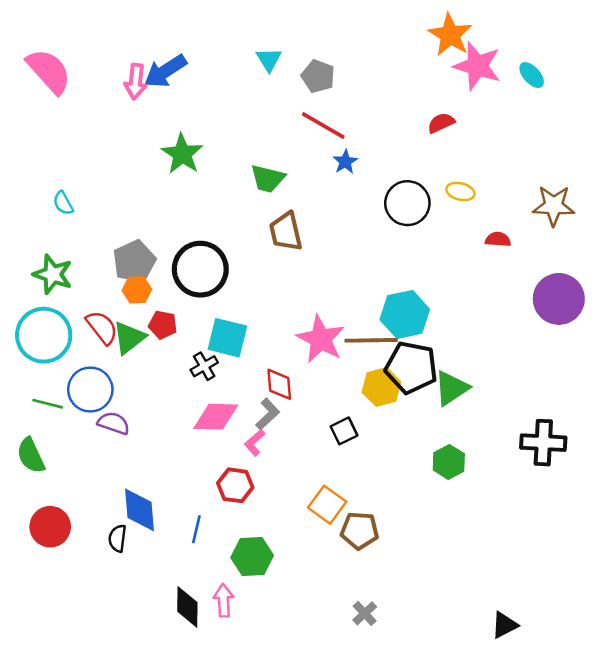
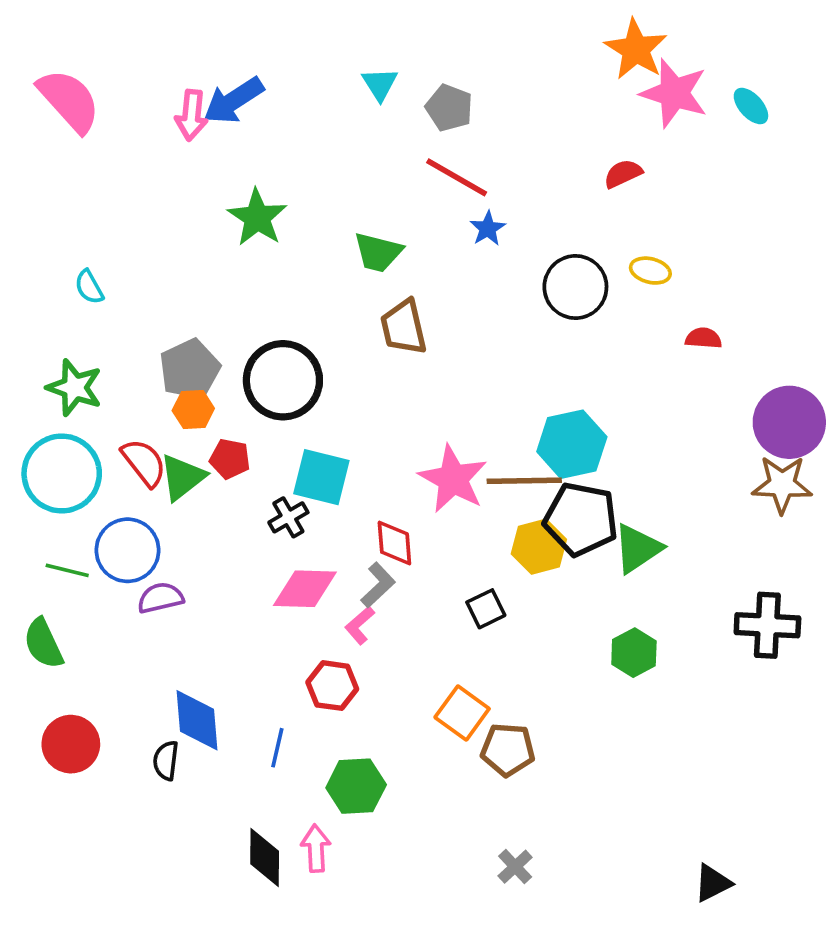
brown star: (554, 206) -> (782, 484), moved
purple semicircle: (114, 423) -> (160, 598), turned -32

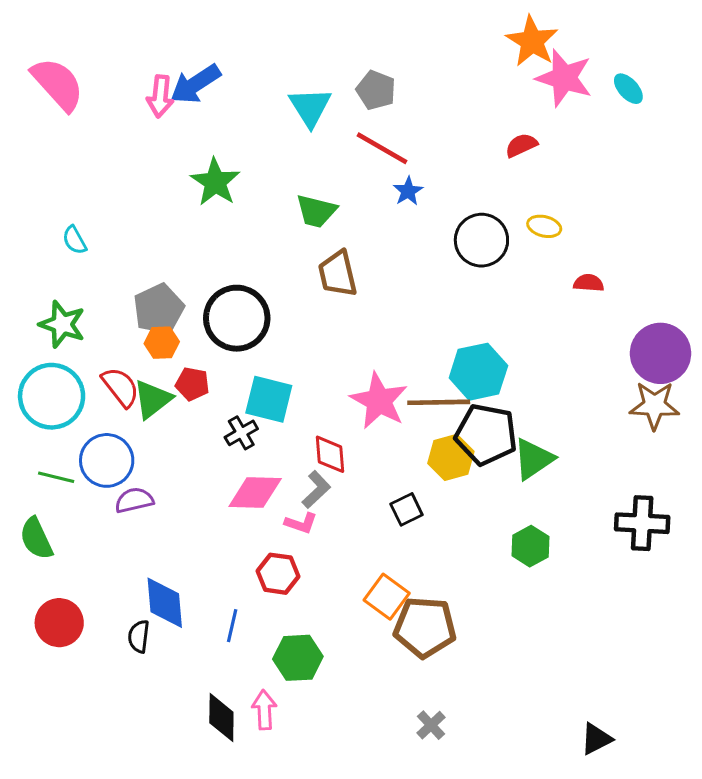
cyan triangle: (380, 84) -> (310, 107), moved, size x1.4
pink L-shape: (360, 625) -> (301, 523), turned -120
brown pentagon: (508, 750) -> (425, 627), size x1.4

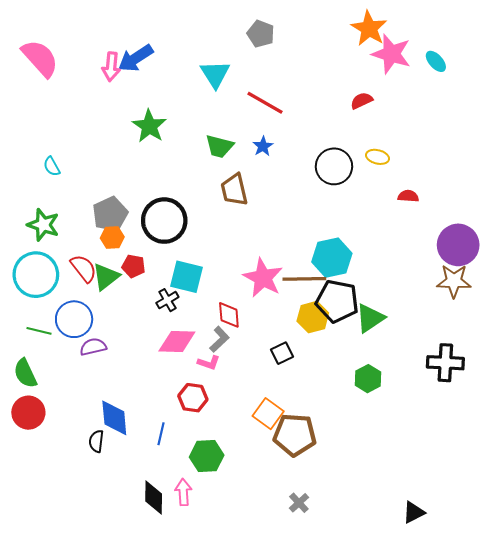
gray pentagon: (376, 90) -> (261, 34), moved
blue star: (408, 191) -> (263, 146), moved
red circle: (59, 623) -> (28, 413), moved

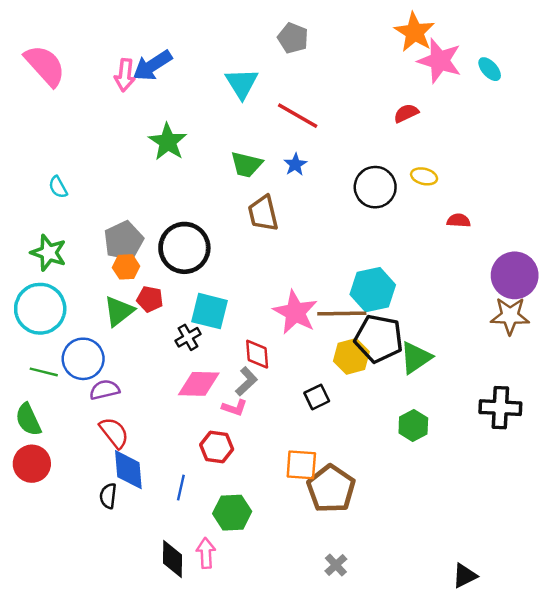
red semicircle: (84, 268) -> (114, 433), moved
orange square: (268, 414) -> (301, 465), turned -32
brown pentagon: (295, 435) -> (331, 489), turned 30

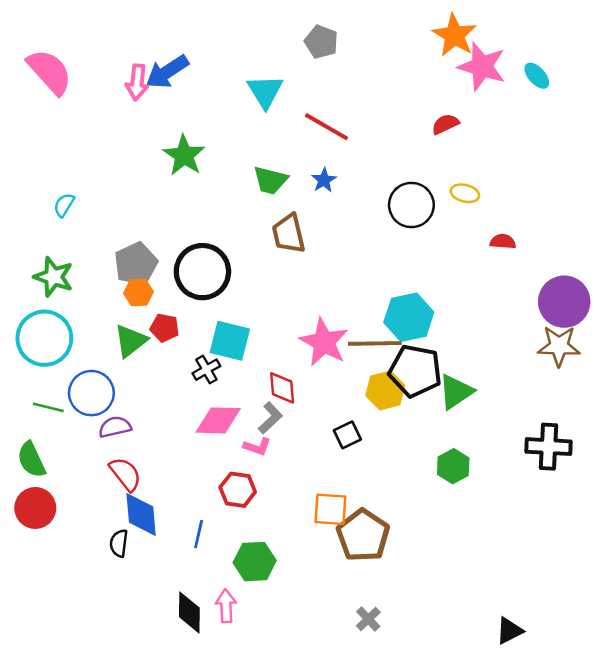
cyan semicircle: (58, 187) -> (64, 205), turned 60

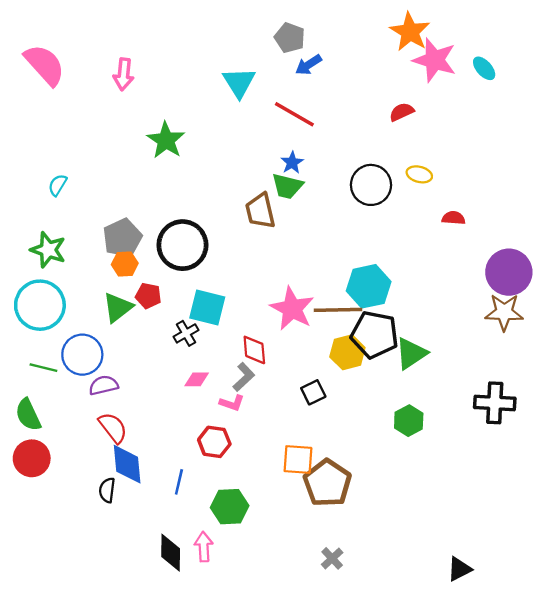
blue arrow: (167, 72) -> (309, 65), moved, size x0.7
green trapezoid: (270, 180) -> (287, 186), moved
pink diamond: (218, 420) -> (197, 379), size x0.6

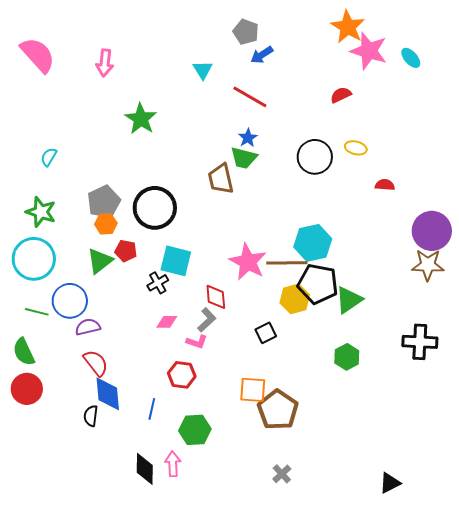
cyan triangle: (239, 82) -> (203, 70), size x0.7

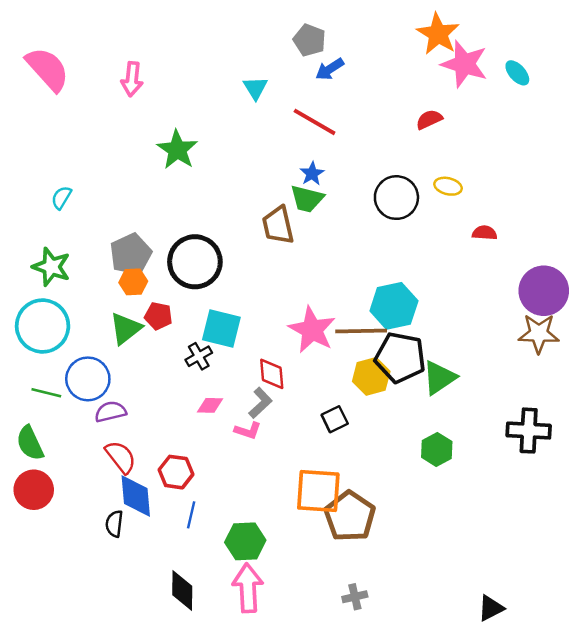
red hexagon: (182, 375) -> (176, 472), moved
orange square: (253, 390) -> (318, 491), size x1.4
pink arrow: (173, 464) -> (248, 588), moved, size x1.5
gray cross: (282, 474) -> (355, 597), turned 30

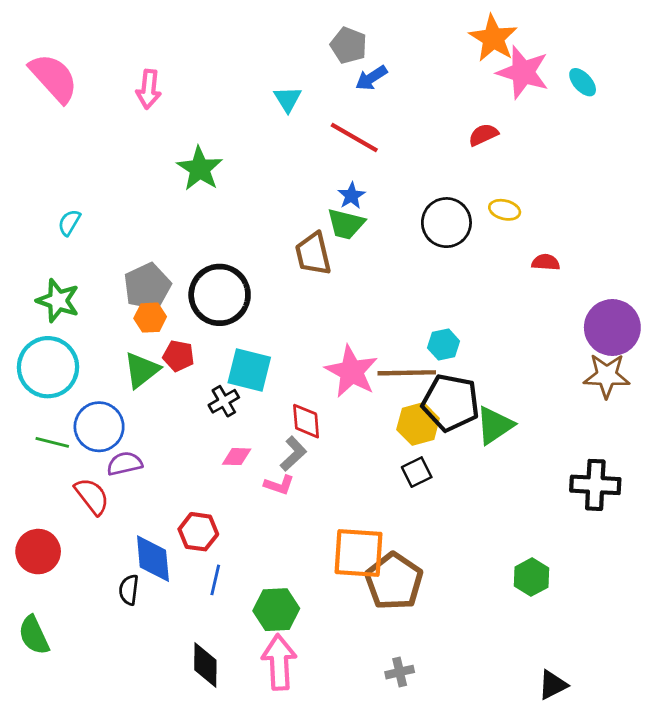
cyan hexagon: (394, 306) -> (444, 345), size x0.6
black square: (335, 419) -> (417, 472), moved
green semicircle: (30, 443) -> (34, 635), moved
green hexagon: (437, 449) -> (532, 577), moved
red semicircle: (121, 457) -> (92, 496), moved

